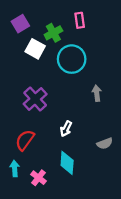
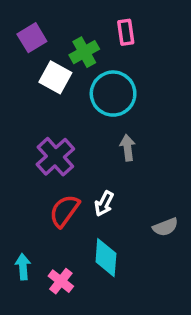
gray arrow: (97, 93) -> (128, 148), moved
red semicircle: (25, 140) -> (64, 211), moved

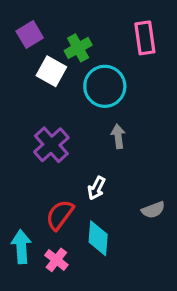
pink rectangle: (126, 32) -> (145, 38), moved, size x1.4
red semicircle: (64, 211) -> (60, 215), moved
cyan arrow: (23, 267) -> (21, 247), size x1.4

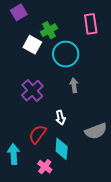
purple square: (30, 35) -> (19, 12), moved
white arrow: (96, 188) -> (60, 118), turned -40
gray semicircle: (153, 210) -> (96, 131), size x1.5
pink cross: (56, 260) -> (45, 167), moved

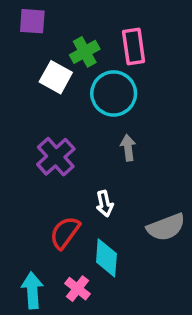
purple square: (19, 12) -> (32, 21), turned 35
pink rectangle: (91, 24) -> (134, 46), moved
cyan arrow: (14, 154) -> (32, 290), moved

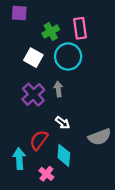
white square: (56, 77) -> (33, 58), moved
gray arrow: (128, 148) -> (58, 89), moved
white arrow: (105, 204) -> (63, 123), turned -40
cyan arrow: (32, 290) -> (19, 159), moved

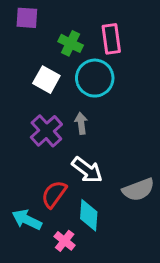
green cross: (51, 32) -> (71, 43), turned -35
white arrow: (63, 123) -> (87, 170), size x1.5
cyan arrow: (19, 159) -> (27, 220), turned -60

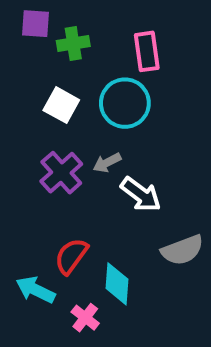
green cross: (71, 43) -> (73, 44), moved, turned -35
gray arrow: (81, 123) -> (107, 163), turned -110
white arrow: (87, 170) -> (141, 194), moved

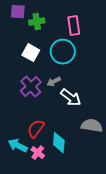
gray semicircle: (182, 250) -> (92, 126), turned -150
pink cross: (85, 318) -> (38, 153), moved

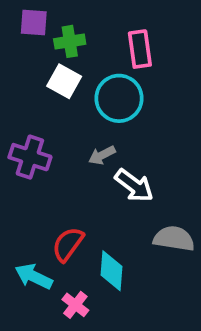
white square: (31, 53) -> (64, 81), moved
purple cross: (31, 87) -> (30, 157), moved, turned -30
pink cross: (38, 153) -> (75, 305), moved

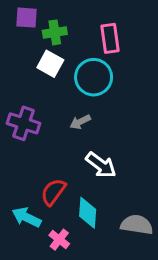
white arrow: (134, 185) -> (101, 165), moved
gray semicircle: (174, 239) -> (137, 225), moved

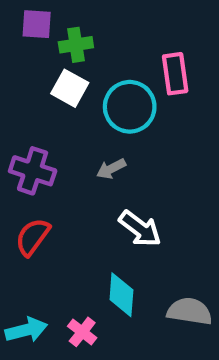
pink rectangle: (110, 38) -> (175, 74), moved
red semicircle: (53, 192) -> (33, 237), moved
cyan arrow: (26, 217) -> (26, 330), moved, turned 140

